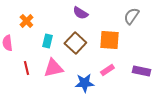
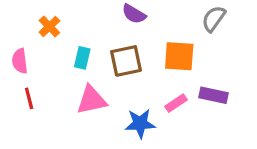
brown square: (75, 43) -> (126, 61), turned 35
red line: (26, 68) -> (29, 98), moved
purple rectangle: (141, 71) -> (214, 95), moved

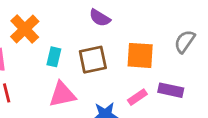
gray semicircle: (214, 19) -> (185, 42), moved
orange cross: (49, 27) -> (25, 29), size x1.5

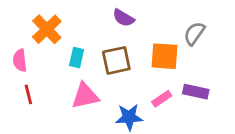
gray semicircle: (185, 42) -> (194, 33), moved

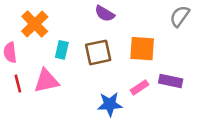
gray semicircle: (194, 33) -> (180, 16), moved
pink triangle: (85, 96) -> (46, 81), moved

